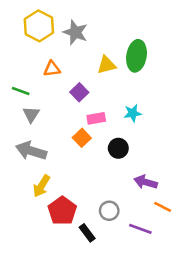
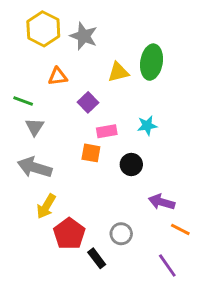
orange square: (82, 138) -> (91, 153), turned -36
purple line: (140, 229) -> (167, 265), moved, turned 35

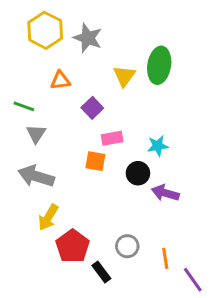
yellow triangle: (118, 72) -> (124, 76), turned -40
cyan star: (147, 126) -> (158, 146), moved
purple arrow: (162, 202) -> (165, 193), moved
orange line: (180, 229) -> (165, 258), moved, turned 54
purple line: (167, 265) -> (193, 280), moved

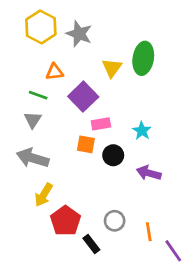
green line: (24, 106) -> (38, 95), moved
purple square: (92, 108) -> (83, 97), size x1.5
cyan star: (158, 146) -> (142, 131), turned -30
black circle: (138, 173) -> (113, 155), moved

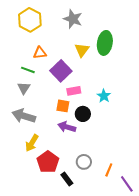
gray star: (79, 34) -> (73, 19), moved
purple arrow: (149, 173) -> (67, 127), moved
orange line: (149, 232) -> (109, 170), turned 32

